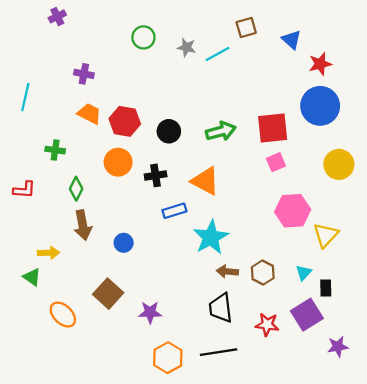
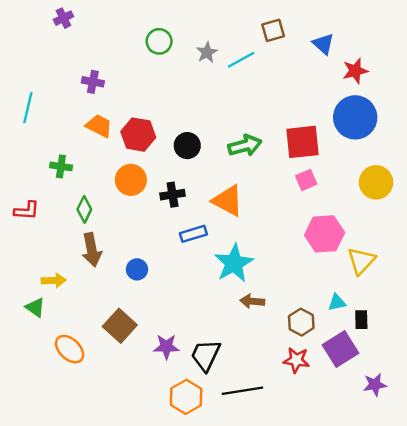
gray star: (187, 47) -> (207, 52), turned 30
brown hexagon: (263, 273) -> (301, 322), moved
cyan triangle: (304, 273) -> (337, 302), turned 35
black trapezoid: (221, 308) -> (206, 355), moved, turned 32

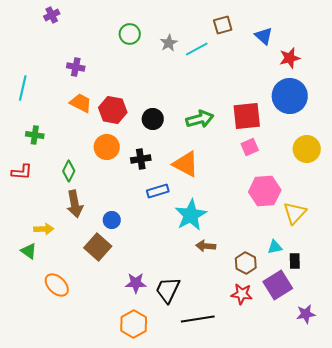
green cross: (61, 166) -> (35, 135), moved
brown square: (120, 326) -> (98, 247), moved
orange hexagon: (186, 397) -> (134, 324), moved

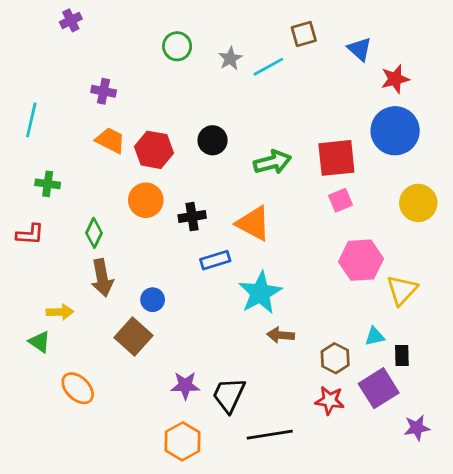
black circle: (153, 119) -> (213, 140), moved

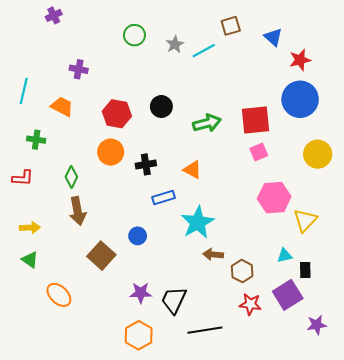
orange trapezoid: (110, 140) -> (62, 107), moved
orange triangle: (253, 223) -> (192, 170), size x0.7
blue circle: (153, 300) -> (138, 236), moved
yellow arrow: (60, 312) -> (30, 228), moved
brown hexagon: (335, 358) -> (242, 271), moved

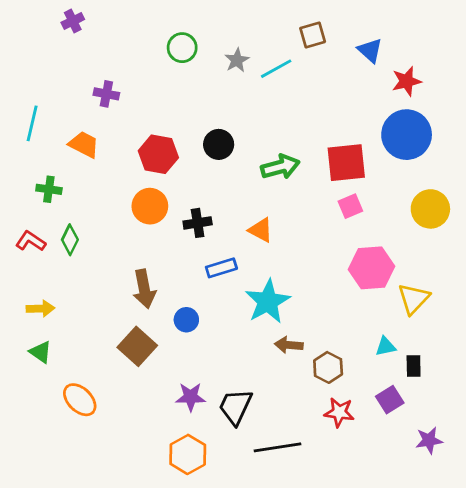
green diamond: (71, 177) -> (70, 240), moved
red L-shape: (23, 178) -> (31, 241), turned -150
brown arrow: (78, 211) -> (144, 289), moved
purple square: (288, 295) -> (390, 400), size x0.7

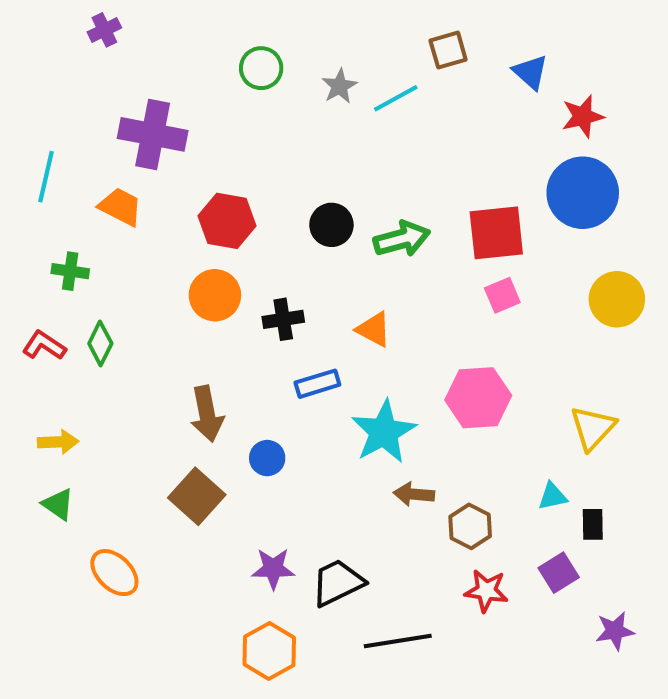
purple cross: (106, 94) -> (153, 134), size x1.8
black circle: (219, 144) -> (331, 225), moved
pink hexagon: (371, 268) -> (478, 398), moved
black trapezoid: (235, 407) -> (337, 583), turned 39

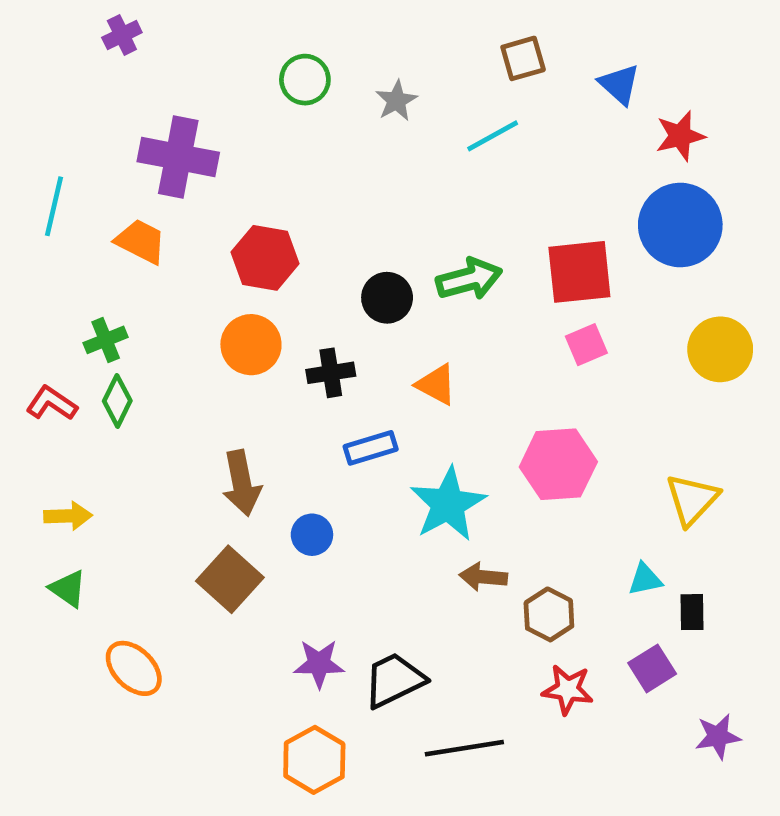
cyan line: (396, 98) -> (493, 136), moved
black circle: (331, 225) -> (387, 298), moved
green cross: (70, 271) -> (106, 340), moved, turned -30

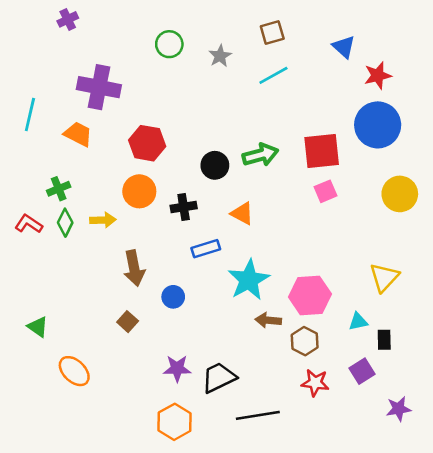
brown square: (523, 58) -> (272, 32), moved
pink hexagon: (558, 464) -> (310, 296), moved
yellow arrow: (68, 516) -> (103, 220), moved
brown square: (230, 579) -> (128, 322), size x0.6

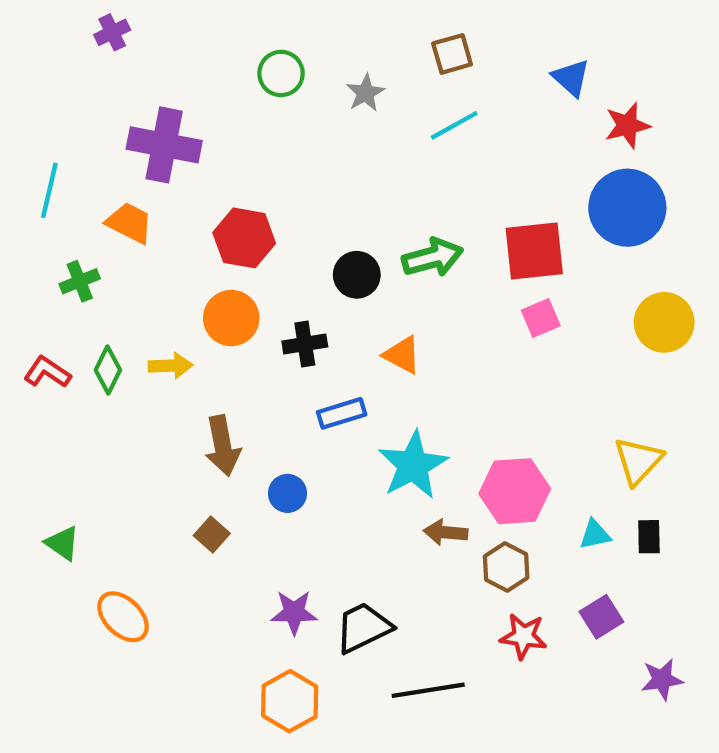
green cross: (59, 189) -> (80, 281), moved
black rectangle: (384, 340) -> (649, 537), moved

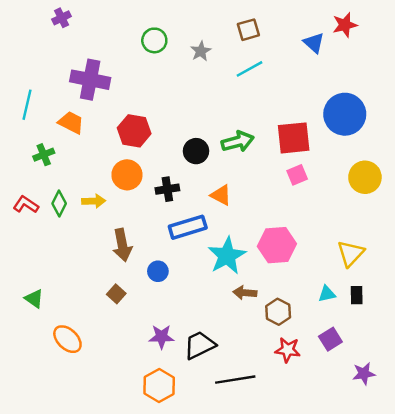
red star: (627, 125) -> (345, 25), moved
blue rectangle: (342, 413) -> (188, 227), size x1.4
pink hexagon: (515, 491) -> (277, 245), moved

